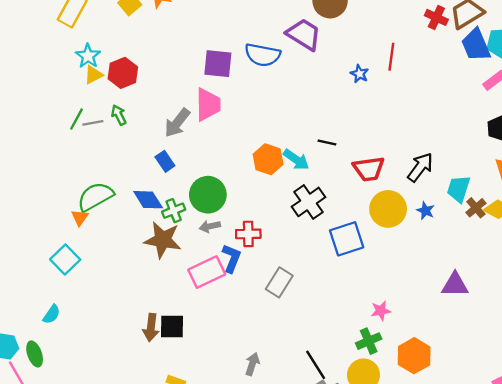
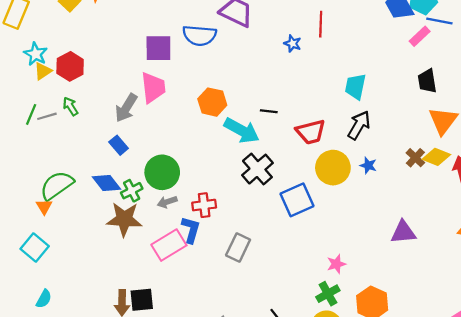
orange hexagon: (268, 159) -> (212, 102), moved
cyan arrow: (296, 160) -> (242, 130), size x1.4
cyan trapezoid: (459, 189) -> (355, 87), moved
cyan semicircle: (52, 314) -> (44, 299), moved

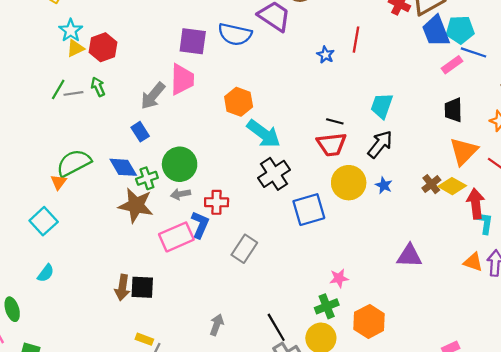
black line: (269, 111) -> (335, 121), moved

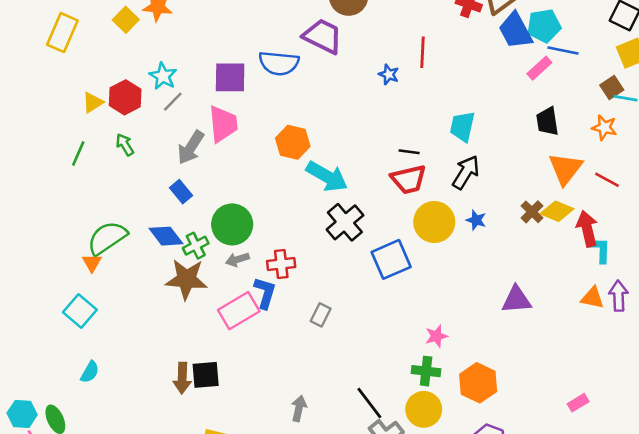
cyan star: (71, 30) -> (163, 76), moved
gray line: (73, 93) -> (173, 102), moved, turned -30
gray rectangle: (244, 249) -> (321, 315), size x0.7
green cross: (327, 306) -> (426, 371), turned 35

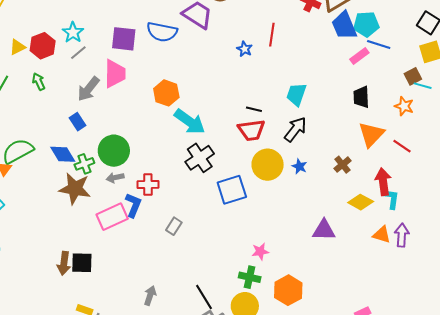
yellow diamond: (557, 211) -> (361, 202), moved

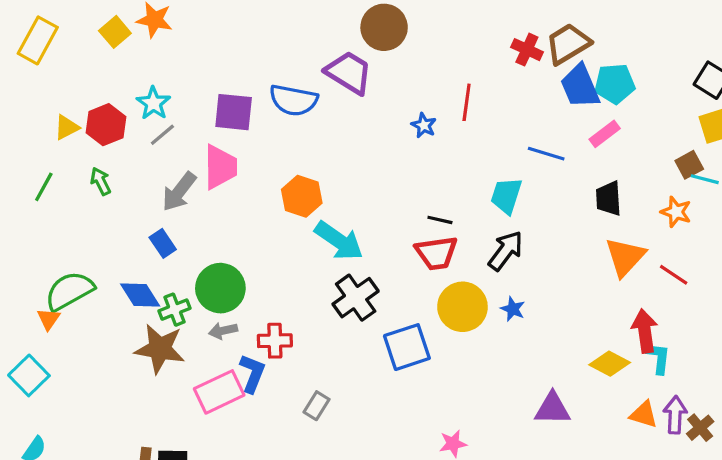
blue line: (379, 44) -> (546, 154), moved
brown cross: (343, 165) -> (700, 428), moved

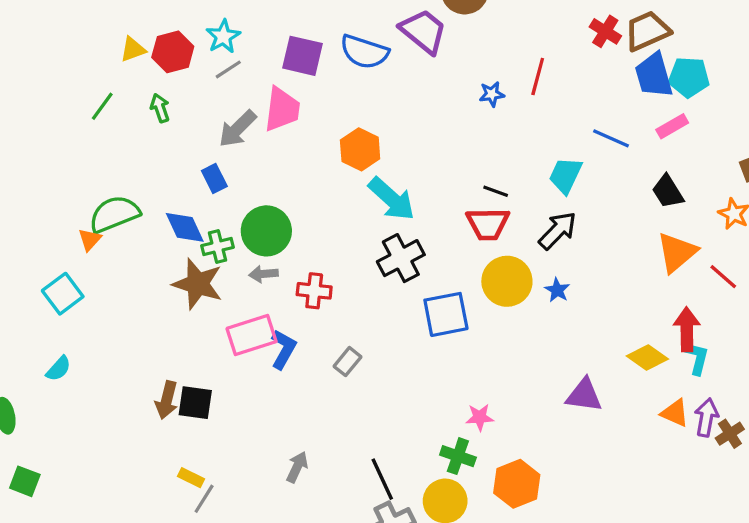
blue star: (424, 125) -> (492, 94), turned 30
black trapezoid: (609, 198) -> (668, 192), turned -36
blue L-shape: (252, 373) -> (283, 349), moved

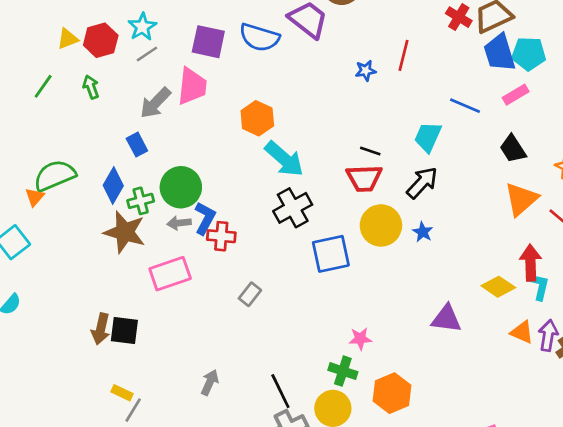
blue diamond: (185, 227) -> (113, 185), turned 56
blue L-shape: (283, 349) -> (205, 218), moved

